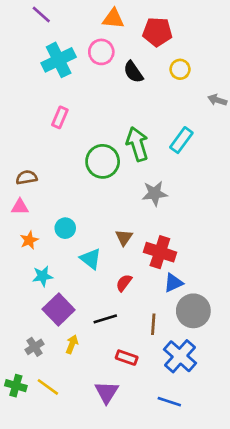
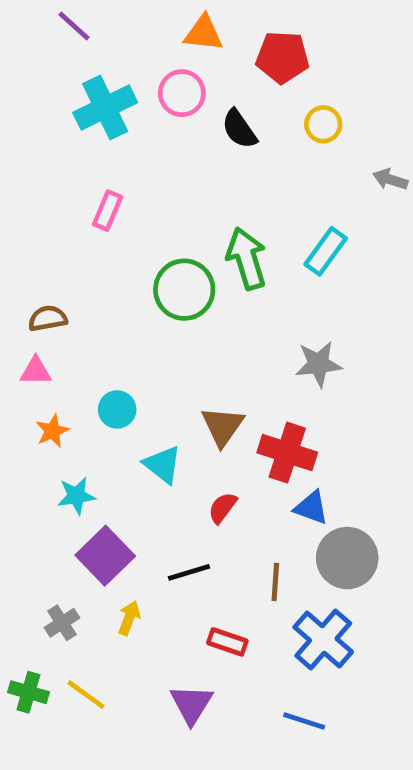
gray star: (155, 193) -> (318, 364), moved
brown triangle: (124, 237) -> (223, 426), size x1.4
blue triangle: (173, 283) -> (311, 508), turned 45

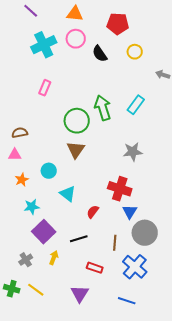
orange triangle: (203, 33) -> (75, 14), moved
brown triangle: (223, 426) -> (76, 150), moved
blue triangle: (311, 508) -> (130, 212), turned 42

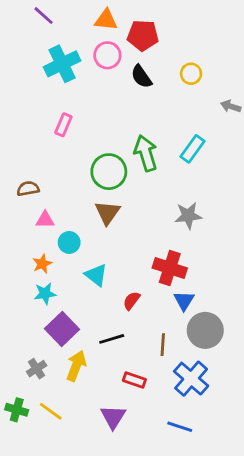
red pentagon: (118, 24) -> (143, 35), moved
pink triangle: (15, 155) -> (45, 220), moved
orange star: (22, 180) -> (42, 264), moved
yellow arrow: (54, 258) -> (76, 366), size x1.5

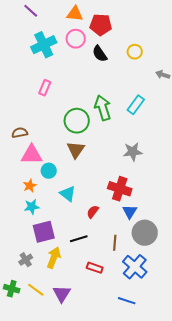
pink triangle: (45, 220) -> (32, 155), size x1.6
purple square: (62, 329) -> (44, 232), turned 30
purple triangle: (113, 417) -> (62, 294), moved

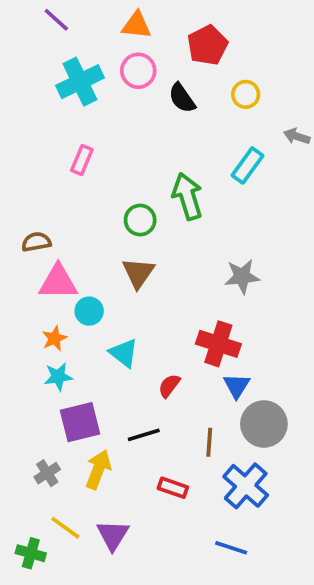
red pentagon: (101, 25) -> (207, 45), moved, turned -30
cyan rectangle: (136, 105) -> (248, 165), moved
green circle: (77, 121) -> (140, 220), size x0.7
green cross: (12, 289) -> (31, 553), moved

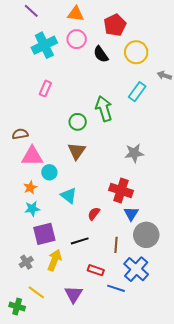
yellow circle: (246, 94) -> (136, 52), size x1.5
purple triangle: (113, 535) -> (74, 294), moved
blue line: (231, 548) -> (116, 288), moved

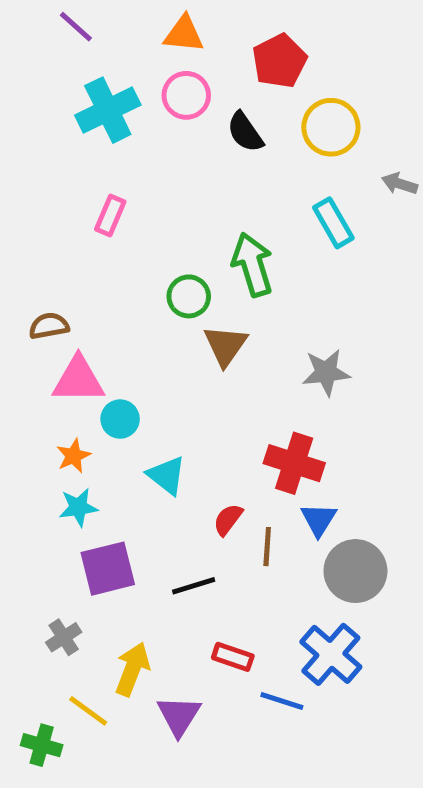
cyan rectangle: (137, 92) -> (333, 223), turned -66
brown triangle: (77, 151) -> (226, 345), moved
brown line: (116, 245) -> (267, 547), moved
yellow arrow: (54, 260) -> (132, 669), moved

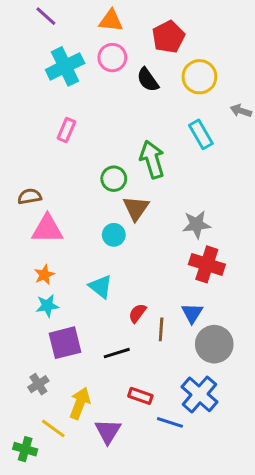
cyan circle: (120, 419) -> (114, 235), moved
red cross: (294, 463) -> (207, 264), moved

